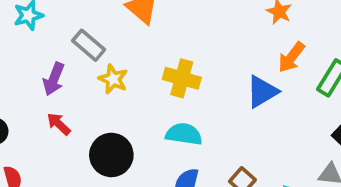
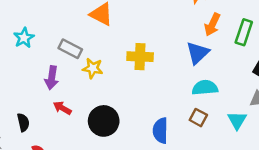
cyan semicircle: (184, 134) -> (205, 88), moved

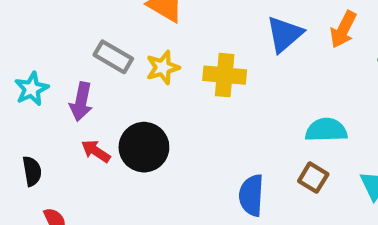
cyan star: (24, 38) -> (32, 89), moved
blue triangle: (198, 53) -> (285, 34), moved
yellow star: (93, 68) -> (163, 68), moved, turned -30
black circle: (104, 121) -> (144, 147), moved

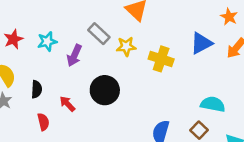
red arrow: (96, 151) -> (67, 104), moved

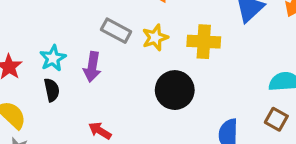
black semicircle: (37, 89) -> (52, 90), moved
black circle: (105, 90) -> (175, 90), moved

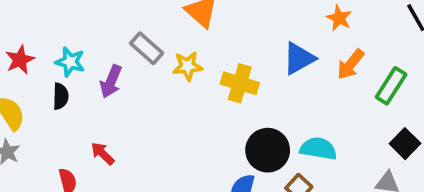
cyan star: (53, 58) -> (70, 62), turned 30
black circle: (175, 90) -> (268, 150), moved

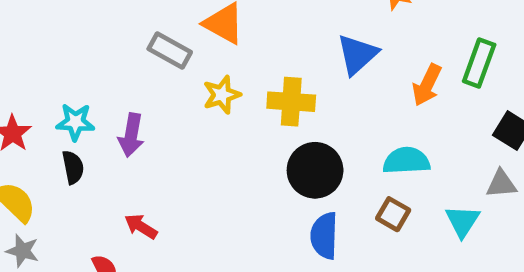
gray rectangle: (147, 48) -> (170, 50), moved
orange arrow: (351, 64) -> (427, 85), moved
black circle: (268, 150) -> (315, 170), moved

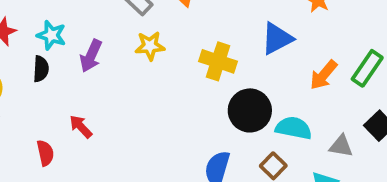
yellow star: (222, 95) -> (150, 46), moved
black circle: (315, 170) -> (250, 110), moved
gray triangle: (501, 184) -> (341, 146), moved

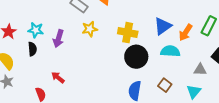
blue triangle: (277, 38) -> (163, 26), moved
black circle: (250, 110) -> (136, 57), moved
cyan semicircle: (294, 128) -> (170, 51), moved

